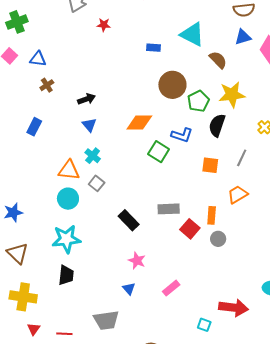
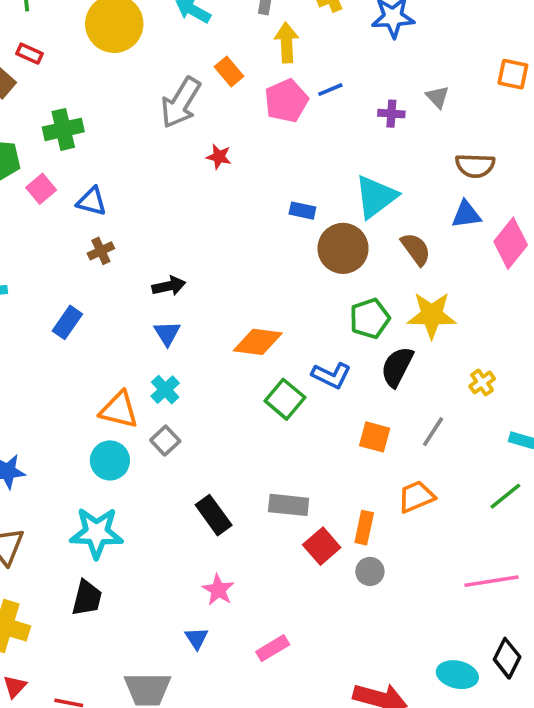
cyan triangle: (192, 34) -> (376, 197), turned 48
brown circle: (172, 85) -> (343, 248), moved

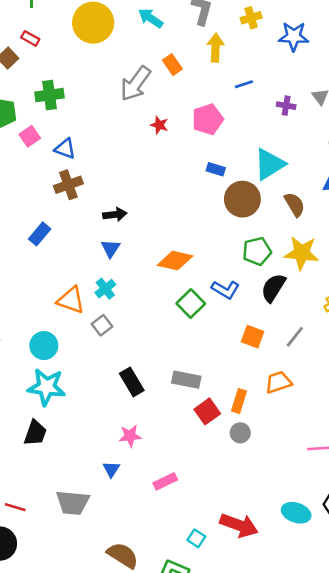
pink pentagon: (286, 101) -> (208, 119), moved
brown cross: (101, 251) -> (68, 185), size x1.5
cyan circle: (110, 460) -> (44, 346), moved
pink star: (218, 590) -> (130, 436), turned 30

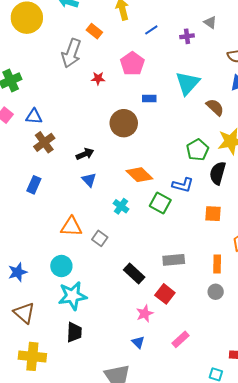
brown circle: (242, 199) -> (124, 123), moved
orange diamond: (175, 261) -> (139, 175), turned 48
cyan cross: (105, 289) -> (121, 206), moved
red square: (207, 411) -> (165, 294), moved
gray circle: (240, 433) -> (216, 292), moved

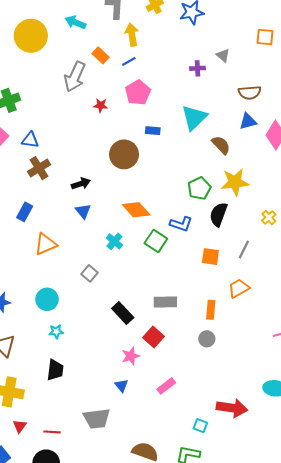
blue line: (151, 30) -> (129, 61), moved
orange triangle: (71, 227) -> (46, 244), moved, turned -30
cyan star: (72, 296) -> (56, 332), size x0.5

